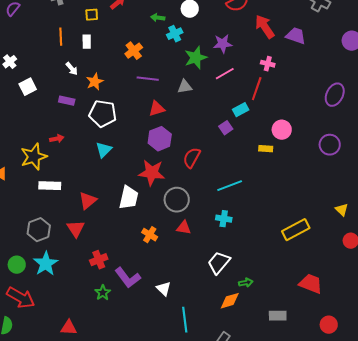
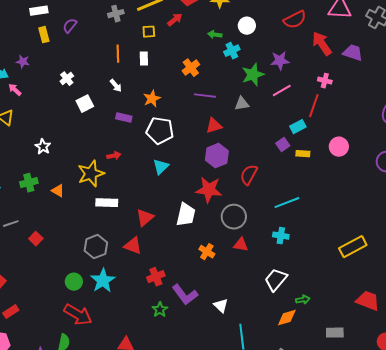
white arrow: (72, 69) -> (116, 86), moved
yellow rectangle: (266, 149) -> (303, 154), moved
red triangle: (76, 229) -> (133, 246), turned -36

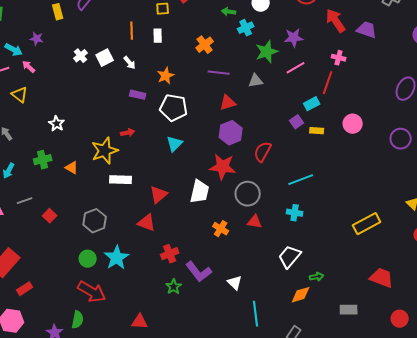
white square: (85, 104) -> (105, 58), moved
gray hexagon: (96, 247) -> (95, 221), moved

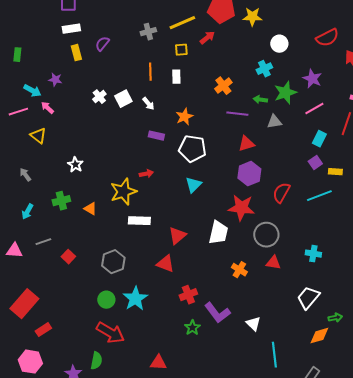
green arrow: (229, 12) -> (260, 100), moved
purple star: (294, 38) -> (312, 79), turned 30
cyan rectangle: (312, 104) -> (319, 139), moved, turned -35
cyan line: (301, 180) -> (319, 196), moved

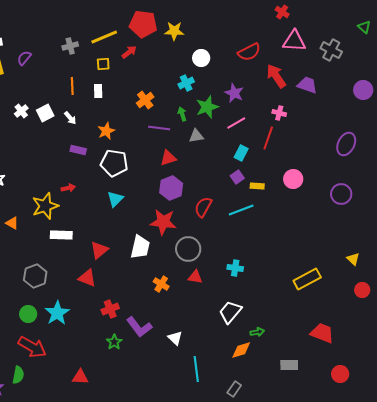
green arrow: (260, 100) -> (182, 114), turned 64

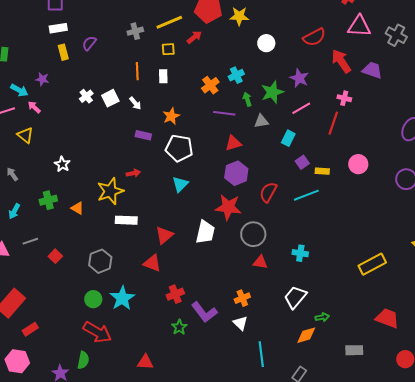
cyan cross: (186, 83) -> (236, 75), moved
cyan rectangle: (241, 153) -> (288, 138), moved
orange cross: (161, 284) -> (242, 298), moved, turned 35

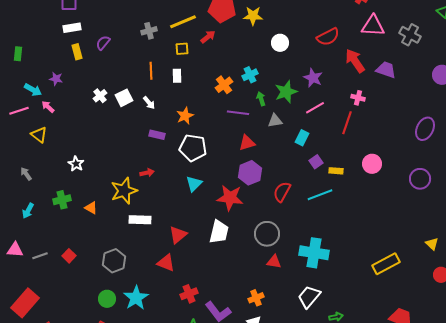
red star: (228, 207) -> (230, 198), moved
gray line: (30, 241) -> (40, 256), moved
cyan cross: (300, 253) -> (314, 253), size x1.8

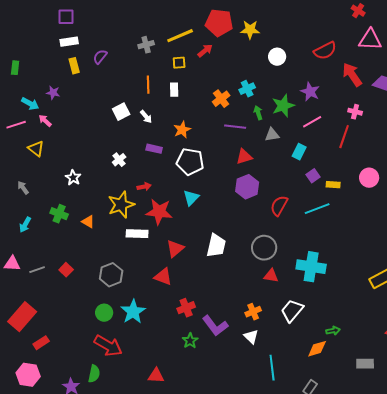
white cross: (100, 96) -> (119, 160), moved
red star: (230, 198) -> (159, 212), moved
green cross: (62, 200) -> (59, 214), turned 36
white trapezoid: (309, 297) -> (292, 311), moved

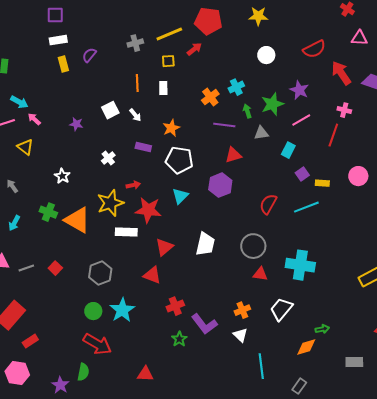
yellow star: (250, 30) -> (258, 16), moved
pink triangle: (370, 40) -> (359, 38), size x0.7
purple star: (53, 93) -> (76, 124), moved
purple hexagon: (247, 187) -> (220, 185), moved
orange triangle: (88, 222) -> (77, 220), size x2.0

